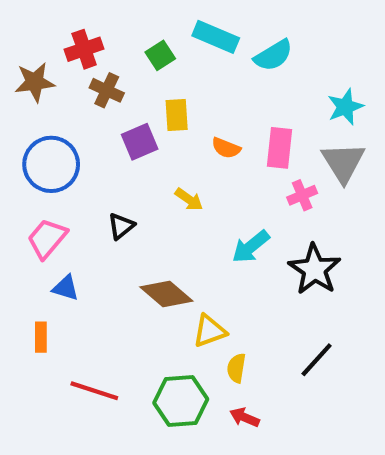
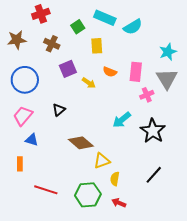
red cross: (84, 49) -> (41, 14), moved
yellow rectangle: (177, 115) -> (97, 46), moved
yellow arrow: (189, 199) -> (89, 83), moved

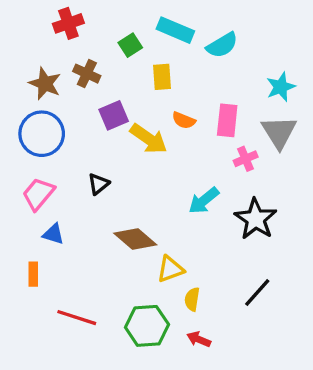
brown star: (17, 40) -> (45, 84), moved, turned 30
yellow arrow: (89, 83) -> (149, 139), size x1.6

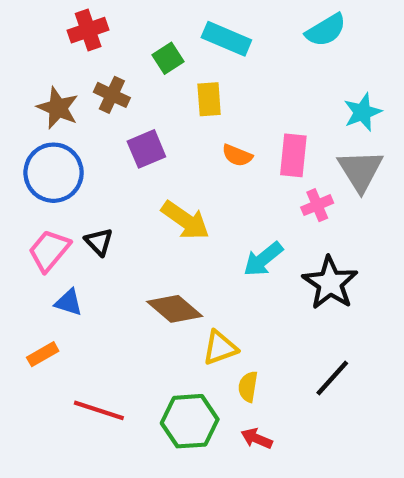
cyan semicircle: (222, 45) -> (326, 30), moved
yellow arrow: (149, 139) -> (185, 220), moved
black triangle: (98, 184) -> (99, 242), moved, turned -35
orange rectangle: (33, 274) -> (43, 354), turned 60

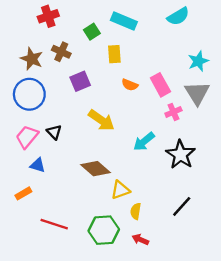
pink rectangle: (293, 155) -> (160, 85), turned -35

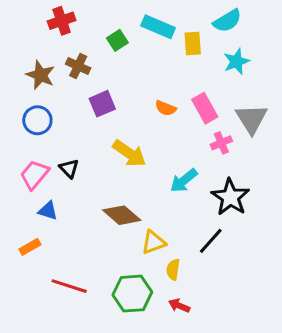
yellow rectangle: (114, 54) -> (193, 43), moved
cyan star: (198, 61) -> (236, 61), moved
blue circle: (29, 94) -> (37, 120), size x0.7
black line: (182, 206) -> (211, 241), moved

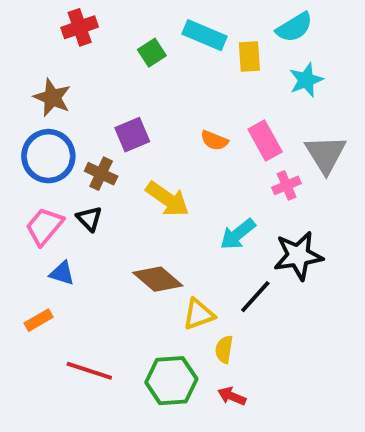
brown cross: (78, 66) -> (101, 174), moved
blue circle: (37, 120) -> (48, 156), size x1.4
black star: (230, 197) -> (298, 256), turned 30
black line: (211, 241) -> (255, 297), moved

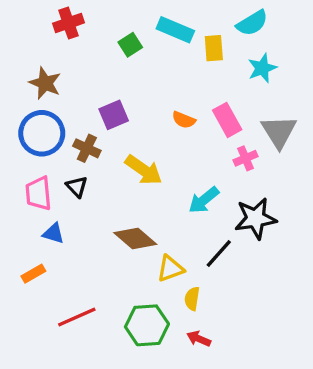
pink trapezoid: (44, 226) -> (38, 193), turned -45
red line: (89, 371) -> (77, 317), turned -42

